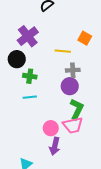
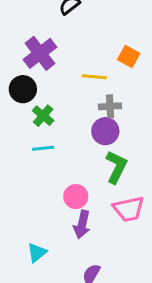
green cross: (30, 76) -> (43, 116), turned 32
pink trapezoid: (73, 125) -> (129, 209), moved

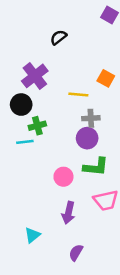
green cross: (43, 116) -> (37, 126), turned 35
cyan line: (43, 148) -> (25, 142), moved
green L-shape: (116, 167) -> (96, 167), turned 70
pink circle: (76, 197) -> (63, 177), moved

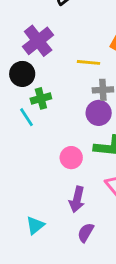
cyan line: (25, 142) -> (27, 117), turned 63
purple semicircle: (76, 253) -> (86, 233), moved

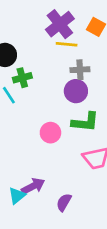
purple cross: (38, 41) -> (60, 24), moved
purple arrow: (77, 199) -> (33, 186), moved, turned -130

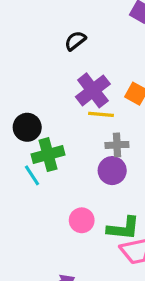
green cross: (22, 78) -> (48, 155), size x1.4
green L-shape: (85, 122) -> (123, 228), moved

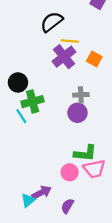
black semicircle: (75, 41) -> (52, 22), size x1.5
yellow line: (101, 114) -> (70, 41), moved
pink circle: (82, 220) -> (70, 172), moved

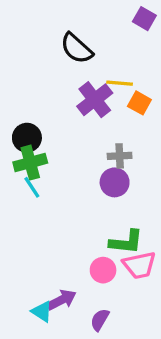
black semicircle: (52, 22) -> (77, 48), turned -100
yellow line: (70, 41) -> (120, 83), moved
green cross: (33, 102) -> (30, 163), moved
cyan triangle: (28, 200) -> (42, 311), turned -48

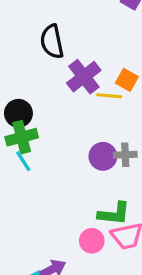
black semicircle: (77, 48) -> (52, 42), moved, turned 36
yellow line: (120, 83) -> (109, 96), moved
gray cross: (120, 156) -> (125, 155), moved

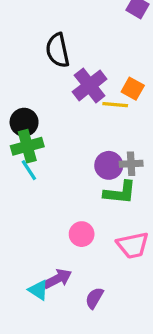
green L-shape: (114, 214) -> (120, 193), moved
pink circle: (92, 241) -> (82, 234), moved

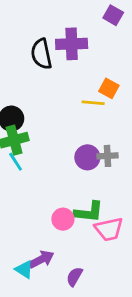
purple cross: (90, 85) -> (72, 44), moved, turned 36
green L-shape: (120, 193) -> (89, 212), moved

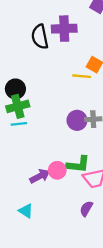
cyan line: (16, 162) -> (19, 124), turned -63
purple arrow: (41, 259) -> (40, 176), moved
purple semicircle: (74, 277) -> (86, 209), moved

